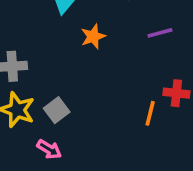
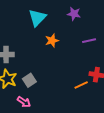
orange line: (150, 113) -> (81, 85), turned 48

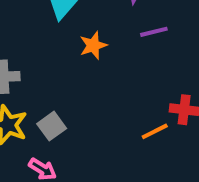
purple line: (89, 41) -> (154, 32), moved

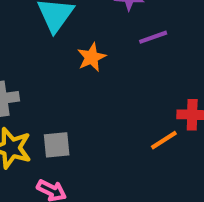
gray square: (52, 126) -> (57, 145), turned 36

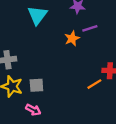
orange star: (92, 57) -> (72, 38), moved

